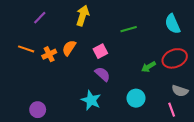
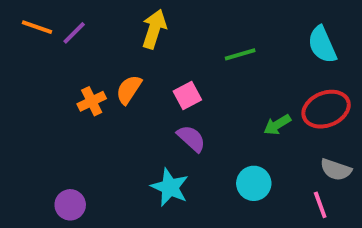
orange line: (26, 49) -> (37, 27), moved

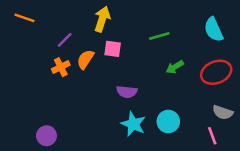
purple line: (74, 33) -> (65, 40), moved
pink square: (187, 95) -> (113, 49), moved, turned 36
green arrow: (277, 125) -> (175, 67), moved
purple semicircle: (191, 138) -> (127, 92), turned 144
cyan star: (170, 187) -> (133, 124), moved

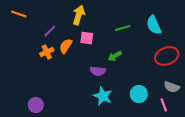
cyan semicircle: (214, 30) -> (154, 25), moved
green arrow: (175, 67) -> (115, 56), moved
cyan circle: (168, 121) -> (139, 94), moved

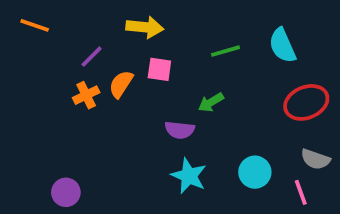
yellow arrow: (79, 15) -> (145, 27), turned 78

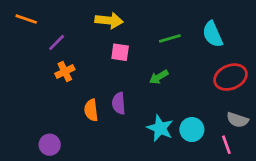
purple line: (92, 57) -> (57, 43), moved
orange semicircle: (121, 84) -> (91, 110), moved, turned -40
purple semicircle: (180, 130) -> (119, 103), moved, turned 80
cyan star: (189, 176) -> (160, 128), moved

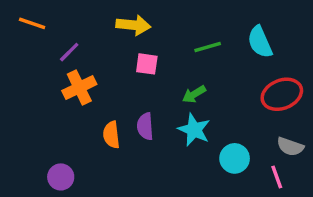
orange cross: (65, 72) -> (79, 88), size x1.4
cyan star: (160, 128) -> (194, 130), moved

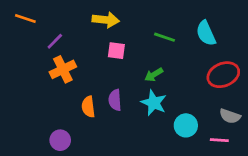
green line: (208, 47) -> (164, 37), turned 35
purple circle: (61, 177) -> (60, 140), moved
pink line: (277, 177) -> (219, 140), turned -66

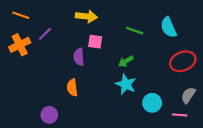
orange cross: (63, 69) -> (20, 45), moved
purple semicircle: (115, 100) -> (79, 57), moved
gray semicircle: (230, 116) -> (188, 95), turned 105

